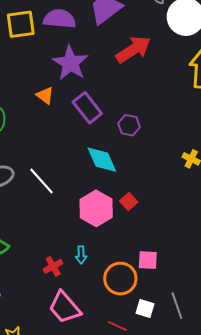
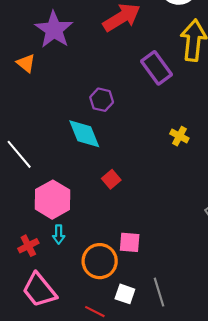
purple rectangle: (87, 108) -> (156, 68), moved
purple hexagon: (129, 125) -> (102, 100), moved
pink hexagon: (96, 208) -> (53, 200), moved

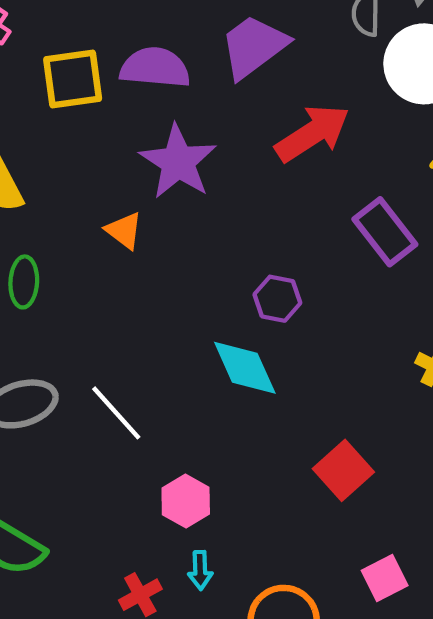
red square: (111, 179) -> (343, 470), moved, size x1.5
pink hexagon: (53, 200) -> (186, 501), size x0.7
pink square: (130, 242) -> (385, 578), moved, turned -30

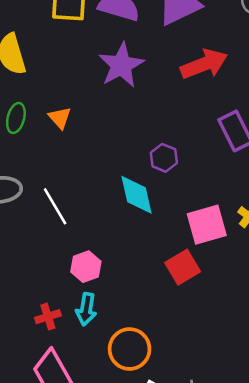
orange triangle: (124, 231) -> (60, 118), moved
cyan arrow: (200, 570) -> (86, 309), size x1.4
pink square: (385, 578) -> (207, 225), moved, size x1.5

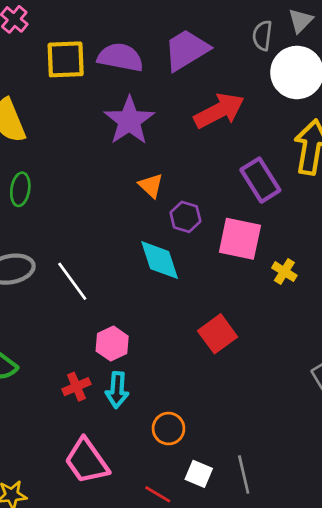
orange triangle: (60, 118) -> (151, 186), moved
pink square: (207, 225) -> (240, 239), moved, turned 33
red cross: (48, 317) -> (76, 387), moved
orange circle: (130, 349) -> (168, 429), size x0.7

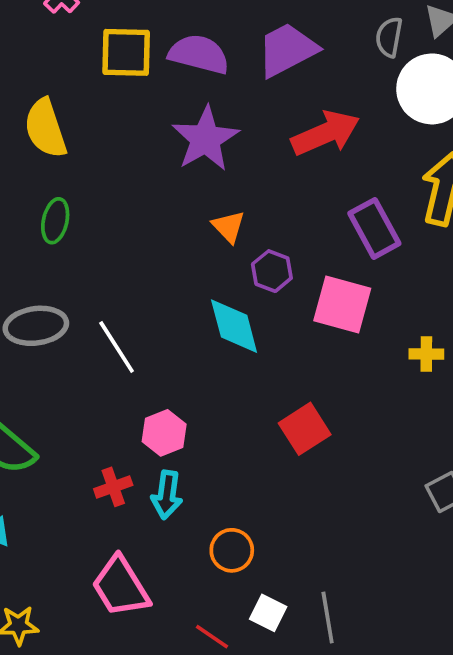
yellow cross: (284, 272) -> (426, 354), moved, turned -35

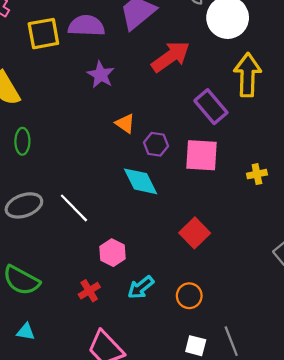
purple star: (205, 139) -> (101, 75), size x0.7
cyan arrow: (167, 495) -> (141, 287), moved, turned 56
orange circle: (232, 550) -> (189, 296), moved

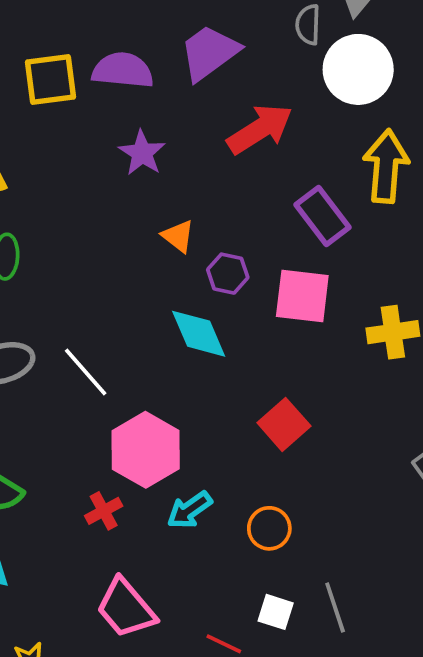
yellow cross: (257, 174) -> (393, 332), size x1.5
pink hexagon: (112, 253) -> (146, 450), size x1.6

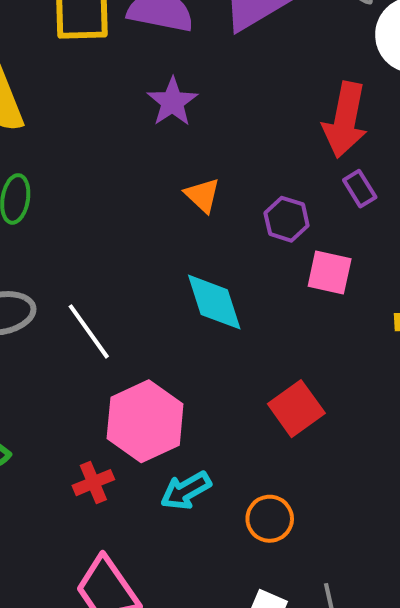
red arrow: (260, 129) -> (345, 120), moved, turned 128
purple rectangle: (322, 216) -> (360, 189), size x0.6
purple hexagon: (228, 274) -> (287, 219), moved
pink square: (302, 296) -> (330, 273), size x0.7

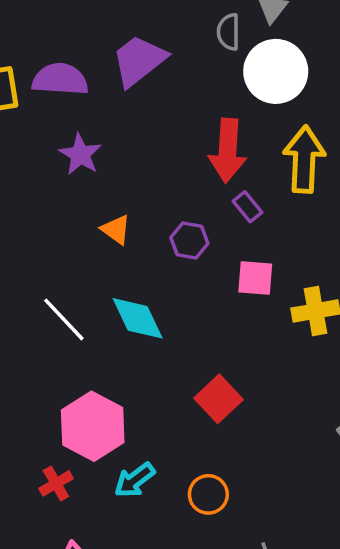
pink square: (330, 273) -> (255, 278), moved
white line: (89, 331) -> (64, 319), moved

